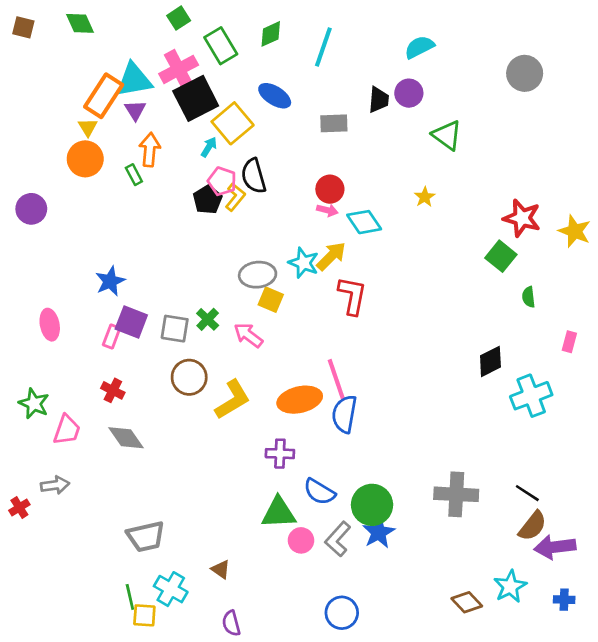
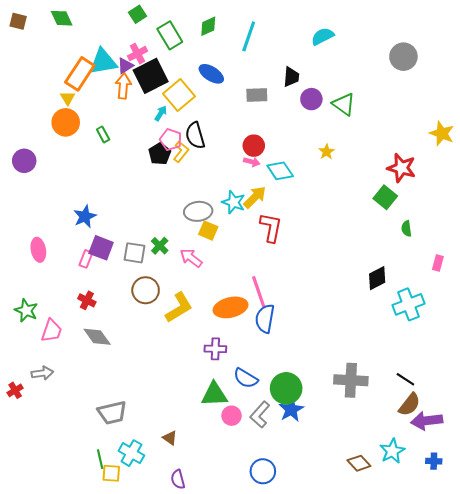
pink cross: (179, 69) -> (137, 54), size x0.7
purple circle: (409, 93) -> (311, 99), moved
purple triangle: (135, 110) -> (125, 66), moved, turned 30
orange arrow: (150, 150) -> (123, 86), moved
yellow star: (575, 231) -> (442, 133), moved

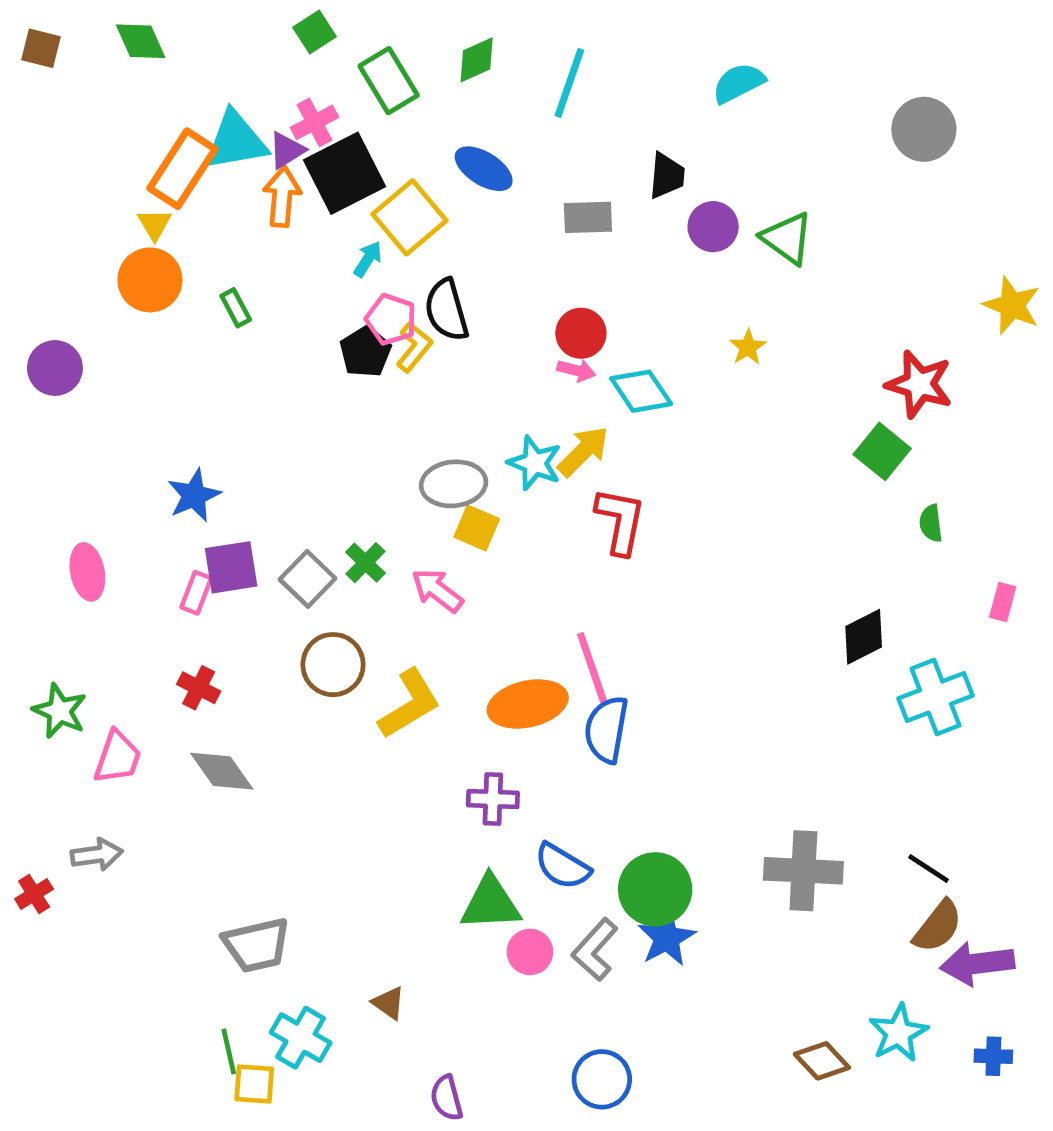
purple square: (101, 248) -> (231, 567), turned -30
gray square: (134, 253) -> (308, 579), turned 35
purple semicircle: (178, 479) -> (447, 1098), moved

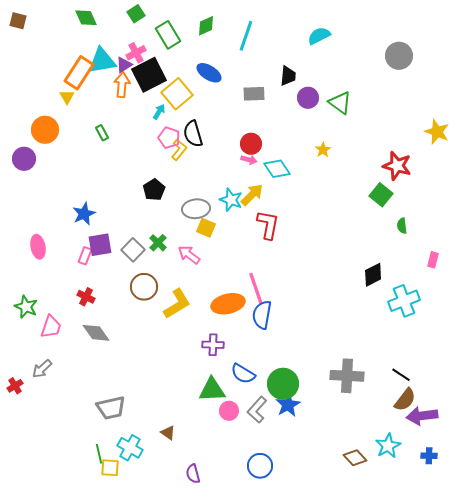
green diamond: (141, 41) -> (86, 18), moved
orange circle: (150, 280) -> (45, 130), moved
black pentagon: (365, 352) -> (154, 190), moved
gray arrow: (97, 855) -> (42, 369), turned 145

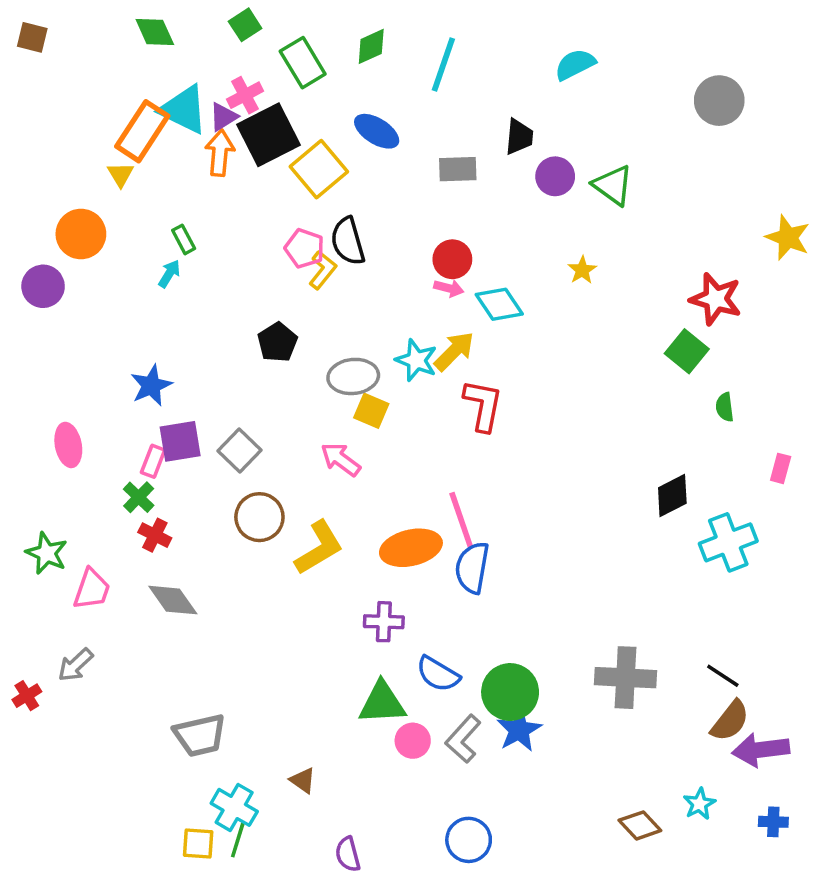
cyan triangle: (102, 61) -> (184, 110), turned 36
cyan arrow: (159, 112) -> (169, 274), moved
green cross: (158, 243) -> (139, 497), moved
cyan star: (388, 446) -> (699, 804), size x0.7
green line: (99, 454) -> (238, 840), moved, turned 30

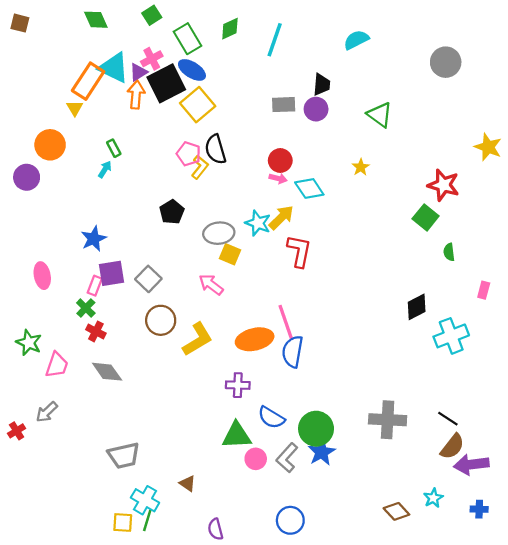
blue ellipse: (377, 131) -> (192, 70), moved
purple circle: (555, 176) -> (316, 109), moved

